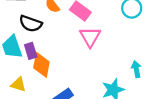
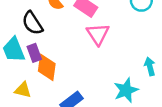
black semicircle: (31, 24) -> (32, 23), turned 40

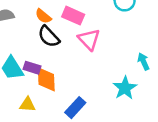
black semicircle: (32, 23) -> (49, 37), moved
purple rectangle: (34, 53) -> (32, 68), turned -42

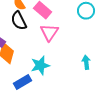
cyan star: (125, 88) -> (40, 65), moved

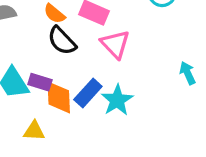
blue rectangle: (22, 82) -> (88, 93), moved

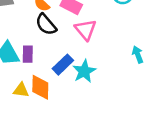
purple rectangle: (40, 82) -> (28, 54), turned 70
orange diamond: (59, 97) -> (40, 87), moved

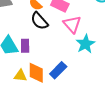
blue rectangle: (63, 65) -> (58, 70), moved
cyan star: (84, 71) -> (85, 44), moved

